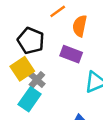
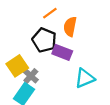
black pentagon: (31, 41) -> (44, 40), moved

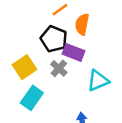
gray cross: (31, 76) -> (59, 68), moved

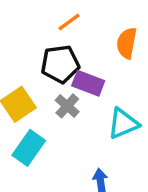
orange semicircle: (82, 24) -> (127, 43), moved
black pentagon: (54, 39) -> (60, 64), turned -30

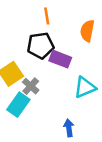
orange line: (69, 22) -> (47, 16), turned -63
gray cross: (67, 106) -> (31, 86), moved

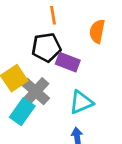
gray cross: (31, 86) -> (36, 92), size x1.5
cyan triangle: (85, 87) -> (81, 102), moved

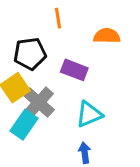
orange semicircle: (97, 31) -> (107, 36), turned 80
black pentagon: (46, 47) -> (30, 54), moved

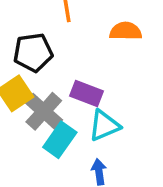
purple rectangle: (74, 70) -> (87, 93), moved
cyan rectangle: (24, 125) -> (60, 140), moved

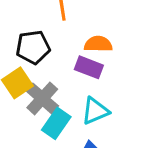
orange semicircle: (126, 31) -> (98, 44), moved
purple rectangle: (87, 93) -> (89, 67), moved

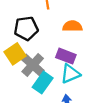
purple rectangle: (89, 67) -> (66, 56), moved

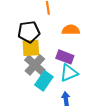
yellow square: (15, 54) -> (31, 48), moved, turned 30

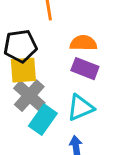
purple rectangle: (65, 57) -> (85, 69), moved

